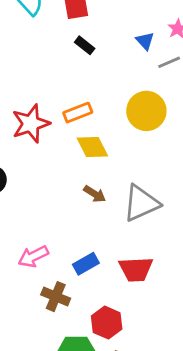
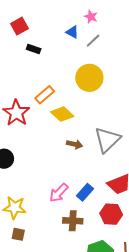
pink arrow: (33, 256) -> (59, 193), moved
red hexagon: (107, 323) -> (111, 214), moved

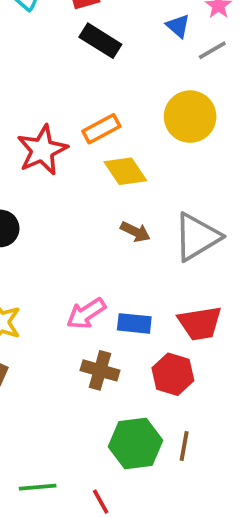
black rectangle: (34, 49) -> (100, 41), size x1.5
blue rectangle: (85, 192) -> (134, 323), turned 42

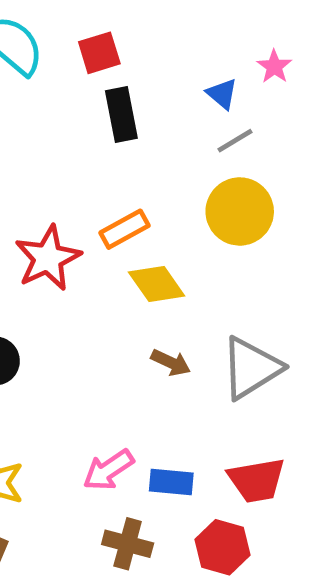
black rectangle: (100, 41) -> (121, 115), turned 48
gray line: (212, 50) -> (235, 141), moved

